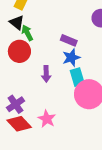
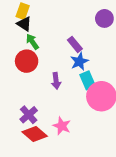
black triangle: (17, 23) -> (24, 24), moved
purple rectangle: (69, 40) -> (75, 44), turned 35

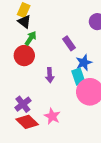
green arrow: (32, 42) -> (31, 38), turned 64
blue star: (79, 61) -> (84, 63), moved

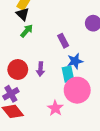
red circle: (24, 56) -> (18, 69), moved
pink star: (52, 116) -> (55, 108), moved

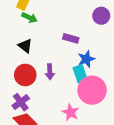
black triangle: (23, 14) -> (25, 46), moved
green arrow: (27, 31) -> (30, 18), moved, turned 80
purple rectangle: (63, 41) -> (71, 38), turned -40

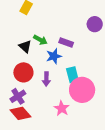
green arrow: (30, 18) -> (40, 40), moved
blue star: (86, 59) -> (54, 56), moved
purple arrow: (50, 72) -> (46, 79), moved

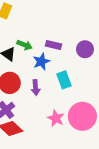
purple circle: (95, 24) -> (85, 49), moved
pink circle: (82, 90) -> (82, 116), moved

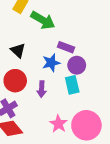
green arrow: (25, 45) -> (43, 20), moved, size x1.5
purple circle: (85, 49) -> (77, 65), moved

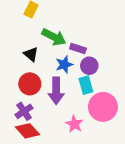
green arrow: (43, 20) -> (54, 37), moved
purple arrow: (42, 89) -> (56, 91), size x1.6
pink circle: (86, 125) -> (103, 107), moved

